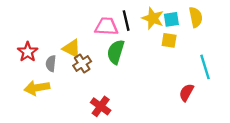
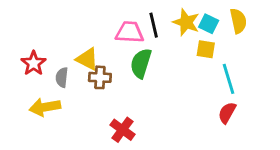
cyan square: (171, 19) -> (209, 24), turned 35
brown cross: (82, 63) -> (100, 77), turned 36
cyan line: (205, 67) -> (228, 79), moved

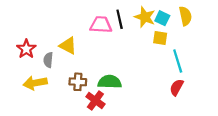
green semicircle: (141, 63) -> (110, 82), moved, turned 75
brown cross: (100, 77) -> (78, 82), moved

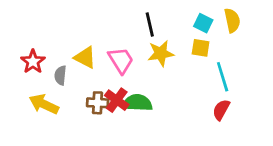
yellow star: (145, 17) -> (161, 53), moved, turned -30
pink trapezoid: (101, 25) -> (121, 60), moved, turned 55
yellow arrow: (35, 83) -> (44, 104), turned 35
red cross: (95, 100) -> (117, 100), moved

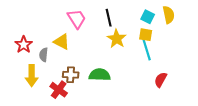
yellow star: (161, 53) -> (117, 39), turned -30
pink trapezoid: (121, 60) -> (77, 19), moved
cyan line: (223, 77) -> (147, 50), moved
red cross: (117, 100) -> (59, 90), moved
yellow arrow: (44, 104) -> (32, 76), turned -115

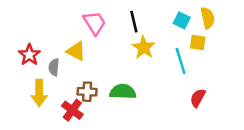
yellow square: (146, 35) -> (198, 43), moved

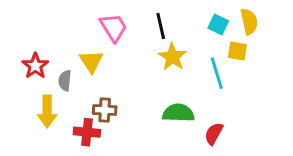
yellow triangle: (76, 51) -> (91, 61), turned 30
green semicircle: (123, 92) -> (178, 113), moved
red semicircle: (198, 98) -> (214, 134), moved
red cross: (72, 110) -> (87, 132), turned -30

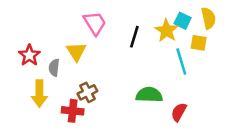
black line: (161, 26) -> (134, 37), moved, turned 30
yellow star: (172, 57) -> (166, 31), moved
brown cross: (105, 110) -> (87, 92), turned -30

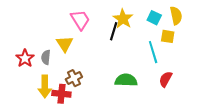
yellow star: (166, 31) -> (123, 19), moved
red star: (29, 55) -> (25, 58), moved
yellow arrow: (39, 94) -> (45, 86), moved
red semicircle: (179, 112) -> (166, 79), moved

